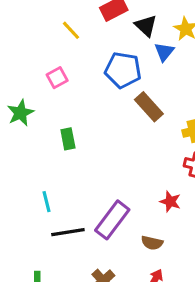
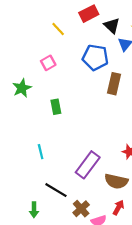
brown rectangle: (149, 107) -> (114, 84), turned 55
black line: (68, 232) -> (56, 190), moved, turned 40
brown semicircle: (152, 243) -> (116, 181), size x1.5

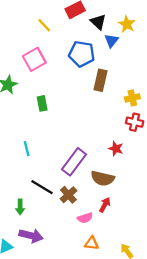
pink square: (48, 63) -> (34, 59), size x1.5
brown cross: (81, 209) -> (68, 195), moved

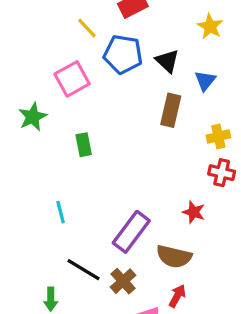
black triangle: (98, 22) -> (167, 61), moved
blue triangle: (111, 41) -> (205, 81), moved
blue pentagon: (82, 54) -> (123, 54), moved

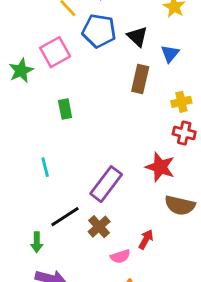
green star: (33, 117) -> (21, 71), moved
red star: (194, 212) -> (160, 167), size x1.5
brown semicircle: (174, 256) -> (180, 205), moved
black line: (84, 270) -> (65, 217), turned -64

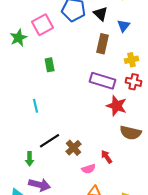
purple rectangle: (106, 184) -> (103, 81), moved, turned 70
red arrow: (146, 239) -> (107, 157), turned -64

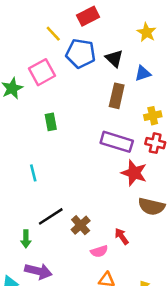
blue triangle: (124, 26) -> (143, 73), turned 32

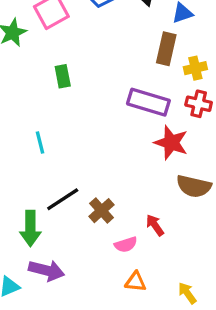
brown rectangle: (117, 96) -> (166, 49), moved
green arrow: (26, 239) -> (30, 228), size x1.5

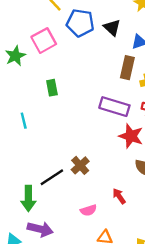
cyan line: (40, 143) -> (24, 121), moved
brown cross: (102, 211) -> (80, 165), moved
pink semicircle: (126, 245) -> (88, 210), moved

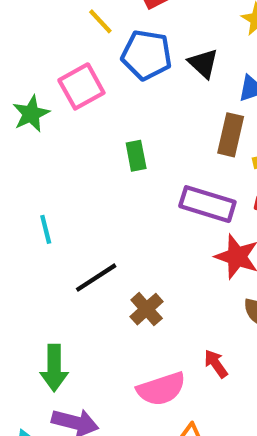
green rectangle: (52, 88) -> (136, 156), moved
black line: (52, 177) -> (96, 278), moved
pink semicircle: (88, 210) -> (161, 389), size x1.6

